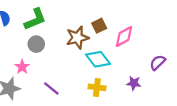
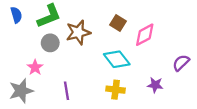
brown square: (99, 26) -> (118, 23), turned -32
brown star: (77, 38) -> (78, 32), moved
purple line: (51, 89) -> (67, 91), turned 42

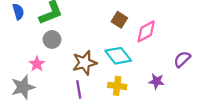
brown star: (78, 32) -> (85, 63), moved
purple line: (67, 91) -> (79, 89), moved

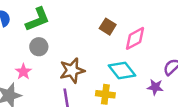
cyan diamond: (118, 56) -> (122, 71), moved
purple star: (157, 81) -> (155, 87), moved

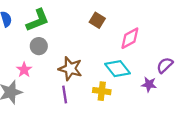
brown square: (108, 27) -> (97, 20), moved
brown star: (72, 71) -> (70, 69), turned 30

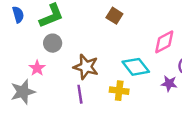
pink diamond: (130, 38) -> (164, 42), moved

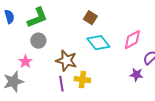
cyan diamond: (136, 67) -> (98, 43), moved
yellow cross: (119, 91) -> (82, 80), moved

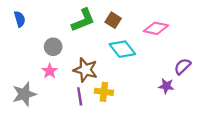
green L-shape: (37, 18) -> (83, 20), moved
pink diamond: (132, 40) -> (156, 28), moved, turned 40
pink star: (25, 62) -> (50, 71), moved

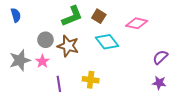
brown star: (85, 70) -> (68, 46), moved
purple star: (166, 86) -> (159, 83), moved
gray star: (24, 94) -> (20, 60), moved
purple line: (80, 96) -> (59, 84), moved

